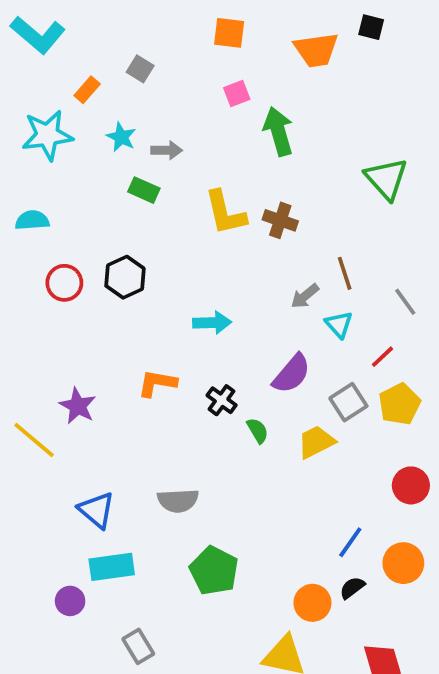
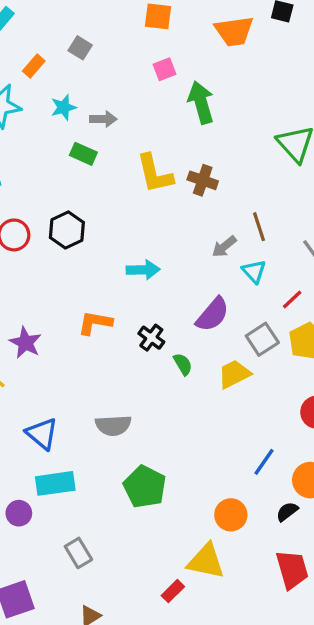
cyan star: (121, 137) -> (64, 107), turned 30
black semicircle: (352, 588) -> (287, 512), moved

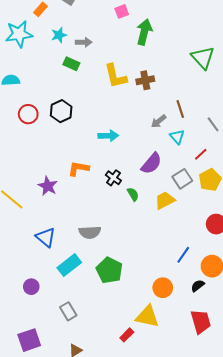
green arrow: (201, 102) -> (144, 32), turned 30
brown cross: (203, 180) -> (145, 80), turned -30
purple star: (25, 343) -> (48, 186), moved
cyan rectangle: (55, 483) -> (69, 265), moved, turned -30

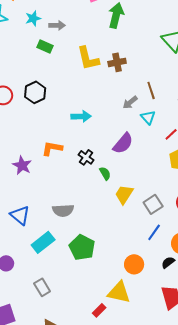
gray square: (182, 179) -> (153, 204), moved
yellow trapezoid: (165, 200) -> (124, 194), moved, turned -30

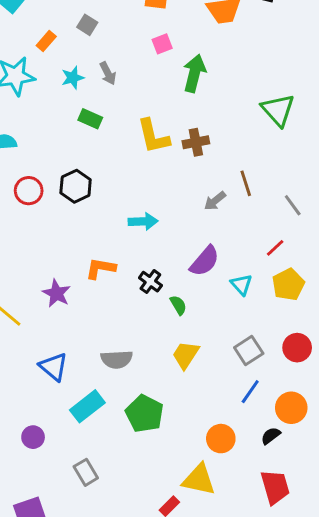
gray arrow: (57, 25) -> (108, 73), moved, turned 63
cyan triangle: (148, 117) -> (241, 285), moved
yellow trapezoid: (124, 194) -> (186, 355), moved

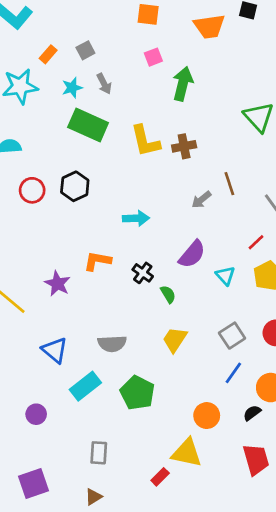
gray square: (87, 25) -> (85, 50), moved, turned 30
green rectangle: (90, 119) -> (88, 125), size x1.8
gray rectangle: (86, 472) -> (99, 453), moved, turned 35

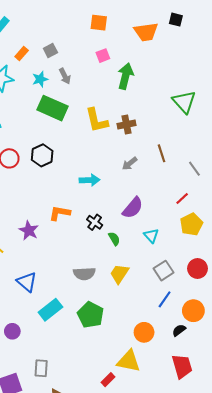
gray arrow: (201, 200) -> (130, 164), moved
cyan triangle: (225, 276) -> (151, 236), moved
gray semicircle: (112, 344) -> (84, 274), moved
gray rectangle: (99, 453) -> (41, 368), moved

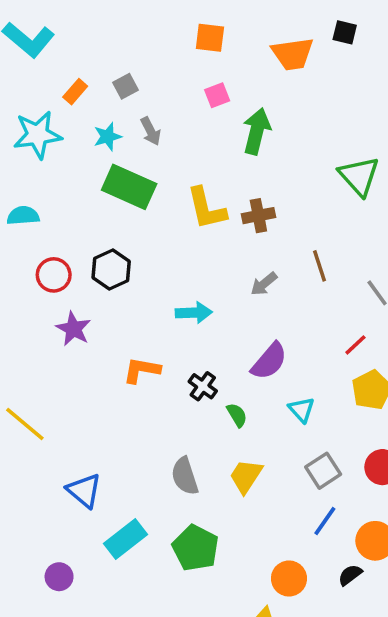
purple star: (29, 230) -> (73, 329), moved
gray semicircle: (84, 274) -> (185, 476), turned 75

